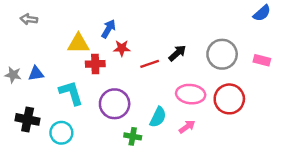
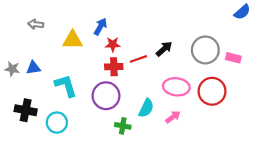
gray arrow: (29, 19) -> (36, 24), moved
pink rectangle: (262, 60) -> (233, 58), moved
red cross: (95, 64) -> (114, 67), moved

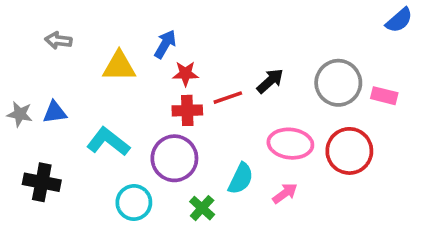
cyan L-shape: (66, 86) -> (108, 142), turned -35
cyan circle: (57, 123) -> (134, 203), moved
green cross: (123, 126) -> (202, 208), turned 32

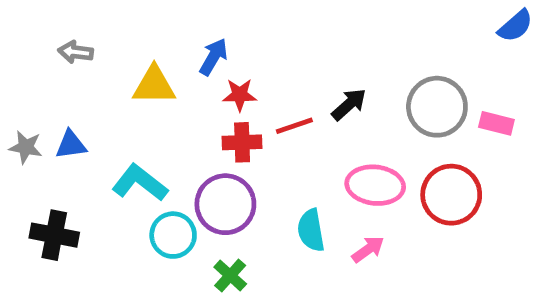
cyan semicircle: (241, 179) -> (311, 230), turned 144
cyan circle: (134, 203) -> (173, 235), moved
green cross: (202, 208) -> (230, 275), moved

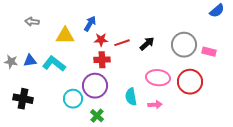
red line: (294, 126) -> (122, 43), moved
cyan L-shape: (140, 183) -> (54, 64), moved
pink arrow: (368, 249) -> (155, 105), turned 32

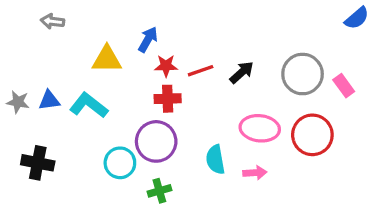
gray arrow: (32, 22) -> (53, 21), moved
pink rectangle: (209, 52) -> (344, 86), turned 40
green cross: (97, 116) -> (159, 191), turned 32

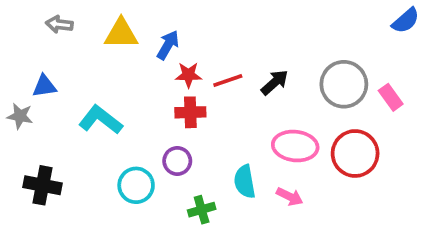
yellow triangle: (107, 59) -> (121, 34), moved
blue triangle: (49, 100) -> (44, 86), moved
purple circle: (156, 141) -> (177, 161), size x0.6
pink arrow: (255, 173) -> (290, 197), turned 30
green cross: (159, 191) -> (202, 210), moved

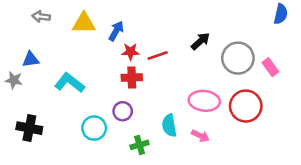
blue semicircle: (406, 21) -> (281, 14), turned -36
black arrow: (275, 82) -> (200, 41), moved

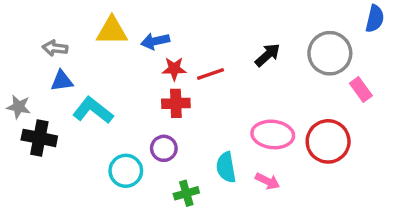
gray arrow: (41, 17) -> (55, 48), moved
blue arrow: (116, 31) -> (155, 41), turned -132
gray circle: (238, 58) -> (330, 53), moved
blue triangle: (31, 59) -> (62, 81), moved
black cross: (29, 128) -> (39, 138), moved

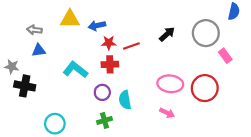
cyan L-shape: (93, 110) -> (75, 70), moved
cyan semicircle: (226, 167) -> (125, 100), moved
cyan circle: (126, 171) -> (55, 124), moved
green cross: (186, 193) -> (104, 120), moved

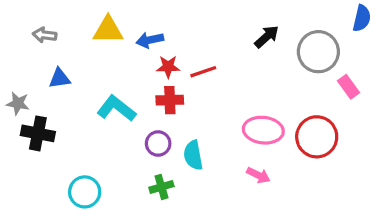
gray arrow: (34, 30) -> (45, 35), moved
black arrow: (167, 34) -> (267, 37), moved

